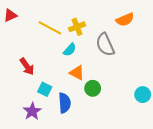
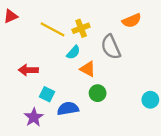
red arrow: (27, 66) -> (28, 70), turned 126
orange triangle: (77, 73) -> (88, 69), moved
blue semicircle: (65, 103) -> (68, 109), turned -96

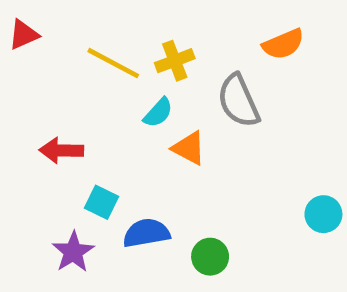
green circle: (98, 93) -> (210, 257), moved

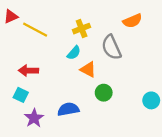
yellow line: (113, 63) -> (35, 30), moved
cyan square: (101, 202) -> (21, 95), moved
green circle: (210, 257) -> (104, 93), moved

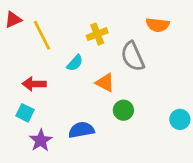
orange semicircle: (132, 21) -> (158, 25), turned 30
yellow line: (35, 30) -> (42, 35), turned 35
cyan semicircle: (74, 53) -> (75, 63), moved

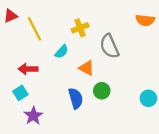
orange semicircle: (158, 25) -> (145, 20), moved
cyan square: (25, 113) -> (20, 93), turned 32
blue semicircle: (81, 130) -> (76, 98), moved, turned 84

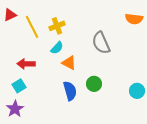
yellow cross: (80, 28) -> (57, 26), moved
orange triangle: (87, 68) -> (69, 63), moved
purple star: (33, 116) -> (15, 109), moved

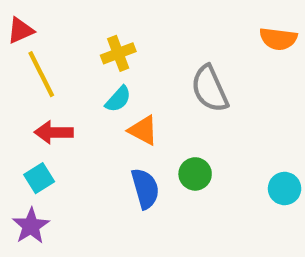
yellow line: (32, 27) -> (41, 74), moved

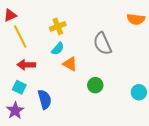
cyan square: (39, 178) -> (19, 87), turned -32
blue semicircle: (145, 188) -> (45, 99), moved

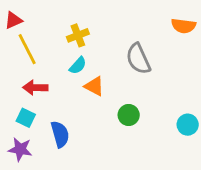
purple star: (15, 111) -> (20, 149), turned -30

